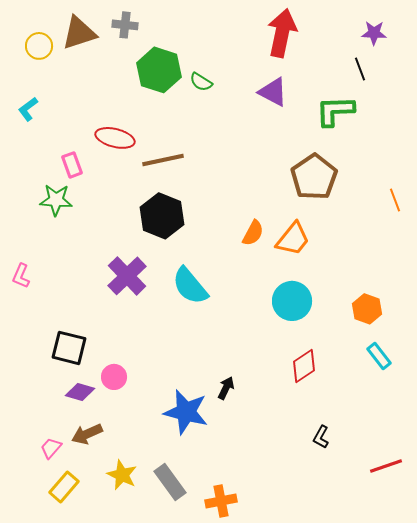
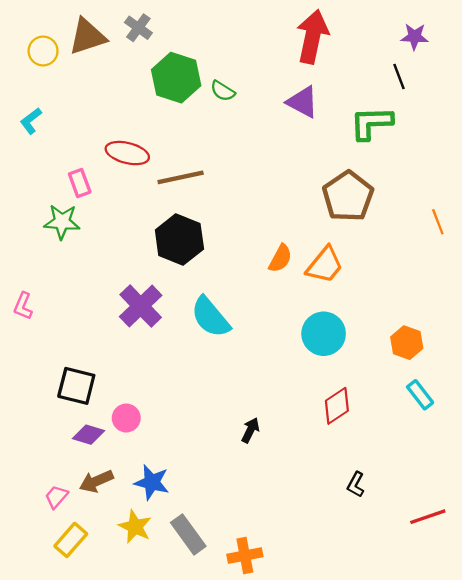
gray cross: (125, 25) -> (138, 28), turned 30
blue star: (186, 412) -> (152, 482), moved, size x0.7

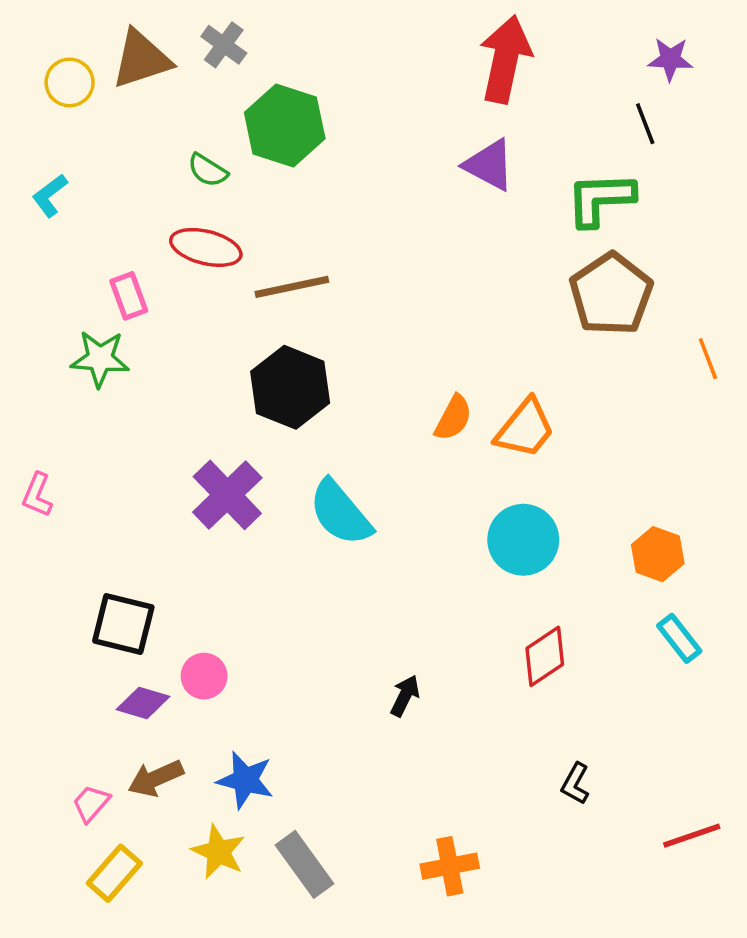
green semicircle: (223, 91) -> (208, 170), moved
brown pentagon: (348, 196) -> (611, 294), moved
orange cross: (245, 556) -> (450, 866), moved

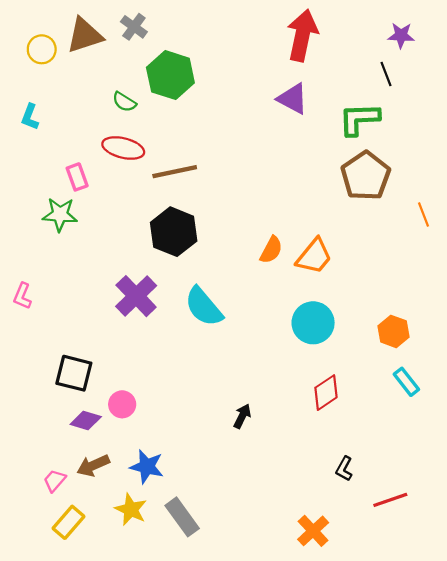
cyan L-shape: (50, 195) -> (30, 117), turned -32
red line: (692, 836) -> (390, 500), moved
orange cross: (450, 866) -> (313, 531), moved, turned -32

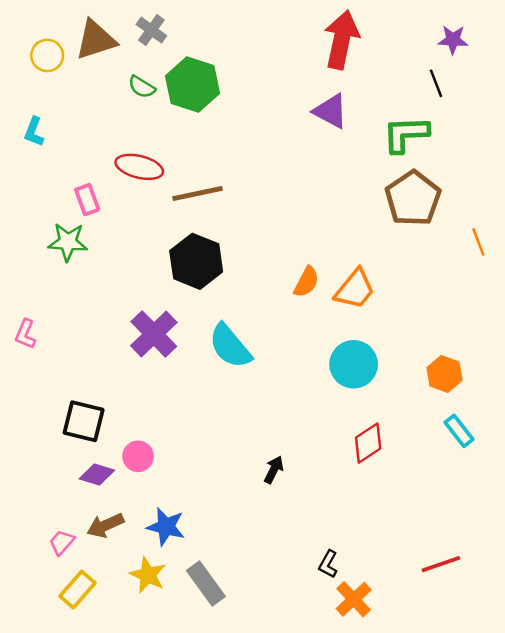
green semicircle: (124, 102) -> (142, 87), moved
black L-shape: (344, 469) -> (328, 564), moved

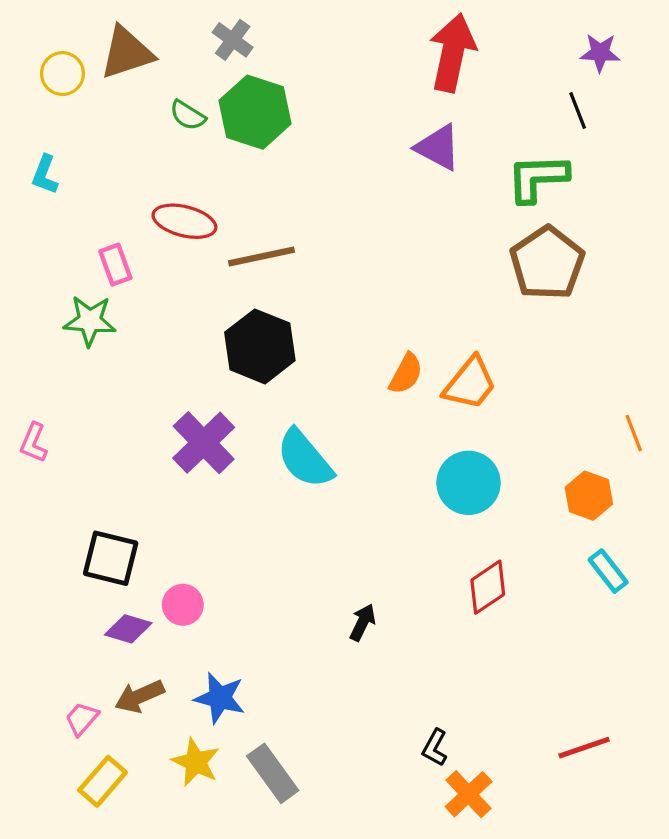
gray cross: (151, 30) -> (233, 40), moved
orange line: (478, 242) -> (634, 433), moved

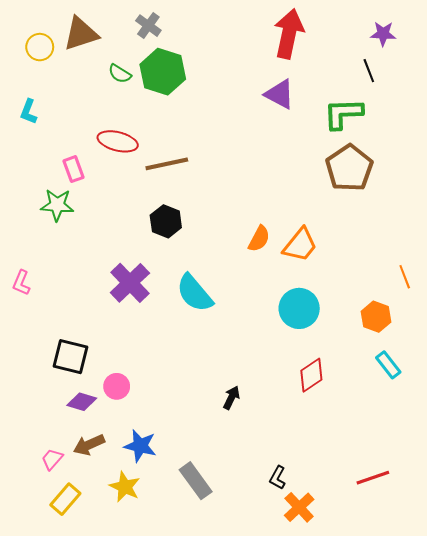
black hexagon: (260, 346) -> (166, 221), size x0.7
gray rectangle: (273, 773) -> (196, 481), moved

